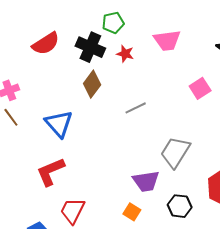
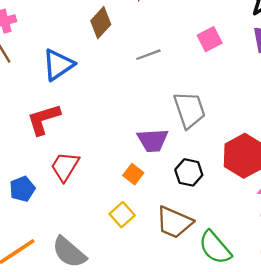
pink square: (200, 88) -> (210, 39), moved
blue triangle: (59, 124) -> (58, 65), turned 32
gray trapezoid: (175, 152) -> (189, 110), turned 124

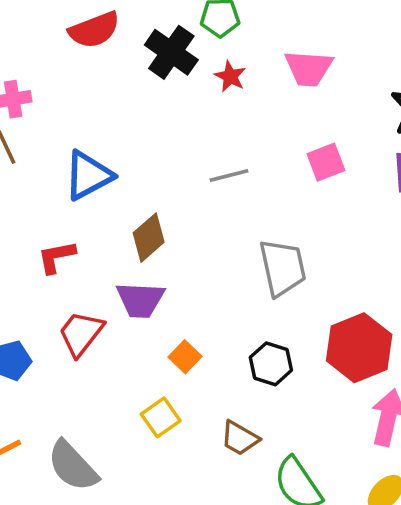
brown diamond: (101, 23) -> (149, 238), moved
red L-shape: (44, 119) -> (56, 257), size x0.7
purple trapezoid: (153, 140) -> (140, 300), moved
brown trapezoid: (174, 222) -> (240, 438), size x0.7

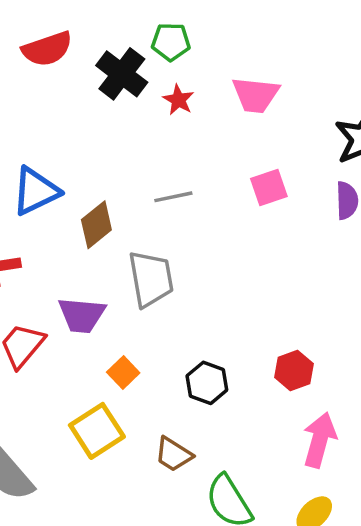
brown diamond: (149, 238) -> (96, 225), moved
gray trapezoid: (283, 268) -> (151, 279), moved
red hexagon: (359, 348) -> (294, 371), size x0.6
yellow square: (161, 417) -> (97, 431), size x1.4

